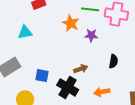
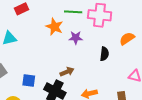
black semicircle: (113, 61) -> (104, 54), moved

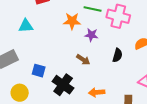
orange star: (54, 27) -> (72, 21), turned -30
brown arrow: (67, 72) -> (83, 60), moved, turned 48

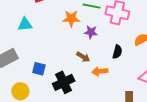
black cross: (63, 85) -> (64, 82), turned 30
orange arrow: (97, 92) -> (100, 71), moved

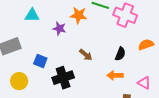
purple star: (91, 32) -> (59, 29), moved
orange arrow: (100, 71) -> (115, 75), moved

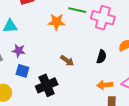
purple star: (59, 29) -> (19, 51), moved
orange arrow: (115, 75) -> (105, 85), moved

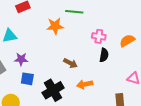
pink cross: (103, 18) -> (99, 36), moved, size x0.6
orange arrow: (105, 85) -> (85, 84), moved

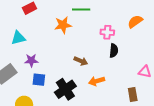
orange semicircle: (127, 41) -> (135, 22), moved

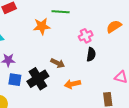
pink cross: (107, 32) -> (86, 36), turned -32
black cross: (65, 89) -> (38, 79), moved

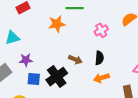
black semicircle: (91, 54) -> (99, 58), moved
orange arrow: (72, 84) -> (101, 78), moved

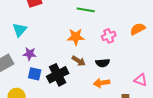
orange star: (57, 24) -> (76, 37), moved
cyan triangle: (12, 38) -> (20, 30), turned -42
black semicircle: (99, 58) -> (103, 63), turned 72

